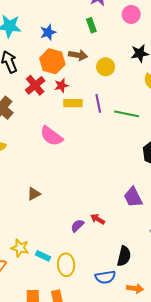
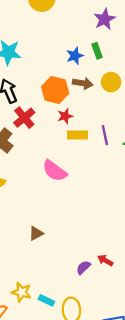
blue star: (48, 32) -> (75, 56), moved
yellow circle: (106, 67) -> (111, 82), moved
red cross: (35, 85) -> (24, 118), moved

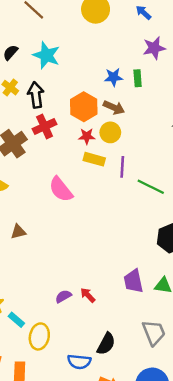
yellow circle: (111, 82) -> (110, 132), moved
brown triangle: (36, 233) -> (18, 232), moved

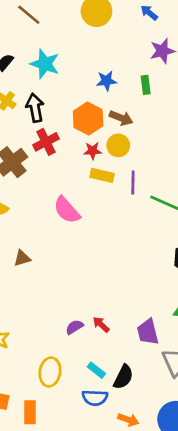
blue star: (113, 77) -> (106, 81), moved
purple trapezoid: (133, 281) -> (148, 332), moved
cyan rectangle: (16, 320) -> (96, 370), moved

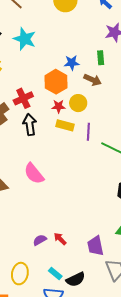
blue star: (106, 81) -> (72, 63), moved
black arrow: (35, 108) -> (30, 124), moved
brown arrow: (121, 118) -> (93, 80), moved
pink semicircle: (67, 210) -> (34, 174), moved
black semicircle: (123, 377) -> (76, 279), turned 36

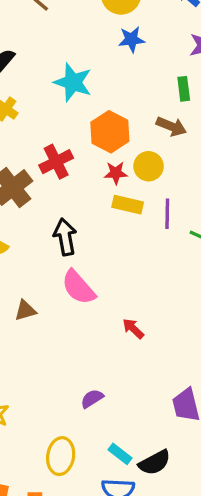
cyan star: (25, 39) -> (73, 82), moved
blue star: (72, 63) -> (131, 39), moved
black arrow: (30, 124) -> (65, 237), moved
red arrow: (60, 239) -> (133, 329), moved

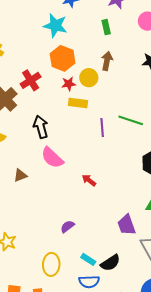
cyan star: (73, 82) -> (55, 26), moved
brown arrow: (171, 126) -> (107, 61), moved, turned -96
purple line: (167, 214) -> (102, 127), moved

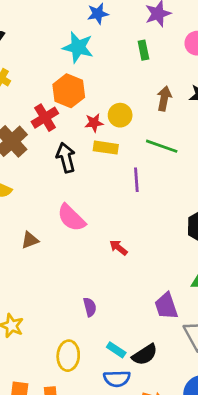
orange hexagon: (63, 58) -> (69, 91), moved
brown arrow: (107, 61) -> (164, 98), moved
green line: (131, 120) -> (162, 146), moved
black arrow: (41, 127) -> (66, 158), moved
purple semicircle: (67, 227) -> (90, 307), turned 112

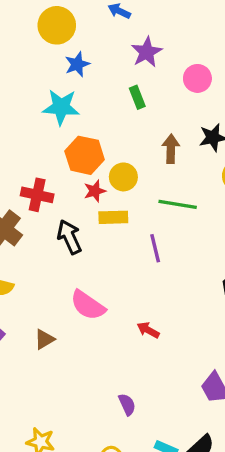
orange hexagon: (69, 91) -> (85, 155), moved
red cross: (45, 118) -> (37, 195), turned -36

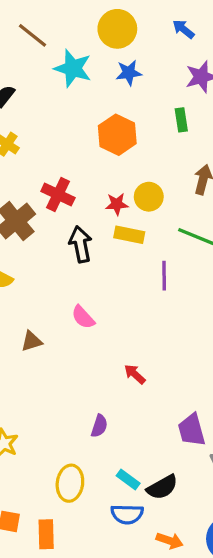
cyan star: (61, 107) -> (73, 68), moved
orange hexagon: (85, 155) -> (117, 135), moved
pink semicircle: (88, 305) -> (83, 317), size x0.7
red arrow: (148, 330) -> (135, 374), moved
purple semicircle: (127, 404) -> (99, 426), turned 30

